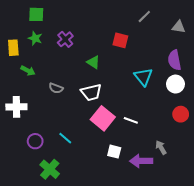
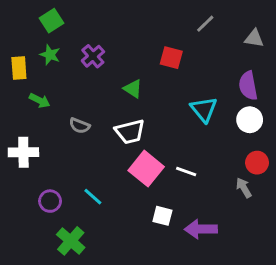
green square: (36, 14) -> (52, 21), turned -35
gray arrow: (161, 147) -> (244, 188), moved

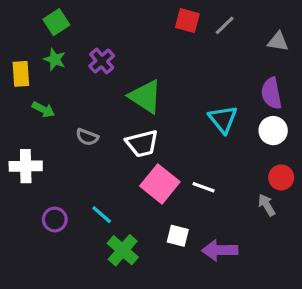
red square: (171, 58) -> (187, 21), moved
green triangle: (133, 89) -> (145, 97), size x1.6
green cross: (71, 241) -> (123, 250), moved

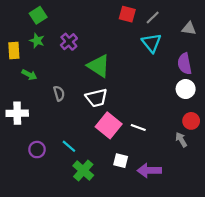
cyan triangle: (223, 119) -> (151, 43), moved
gray semicircle: (87, 137) -> (59, 93), turned -128

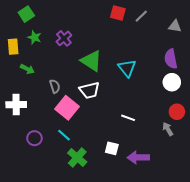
green square: (38, 15) -> (26, 14), moved
cyan triangle: (151, 43) -> (127, 68), moved
pink square: (109, 125) -> (67, 108), moved

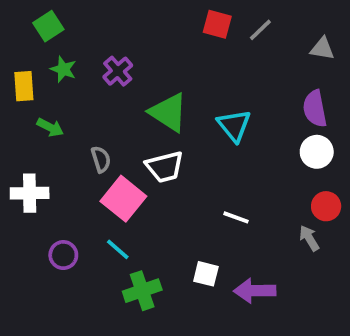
green cross: (77, 158) -> (142, 291), turned 30

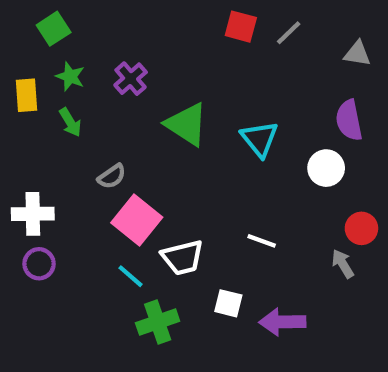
green arrow: (50, 127) -> (70, 122), moved, turned 32
white circle: (317, 152) -> (326, 168), moved
gray semicircle: (101, 159) -> (112, 176), turned 72
white trapezoid: (165, 167) -> (183, 257), moved
purple circle: (63, 255) -> (39, 264), moved

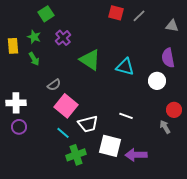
green square: (54, 29) -> (46, 14), moved
cyan triangle: (260, 139) -> (125, 67), turned -36
white square: (228, 303) -> (110, 146), size x1.6

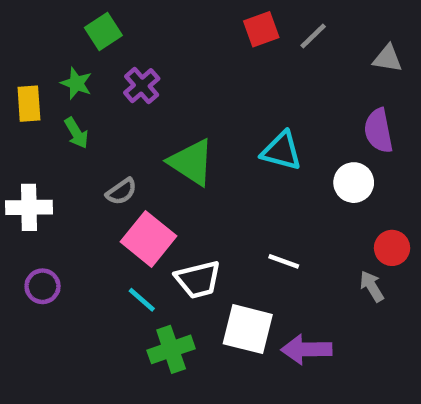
red square: (116, 13) -> (261, 29), turned -35
green triangle: (90, 60) -> (191, 162), moved
white cross: (16, 103) -> (29, 207), moved

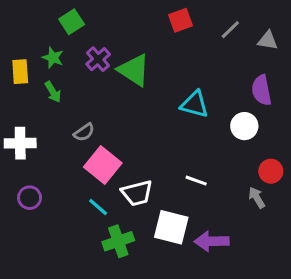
gray line: (313, 36) -> (230, 30), moved
green triangle: (191, 162) -> (134, 70), moved

